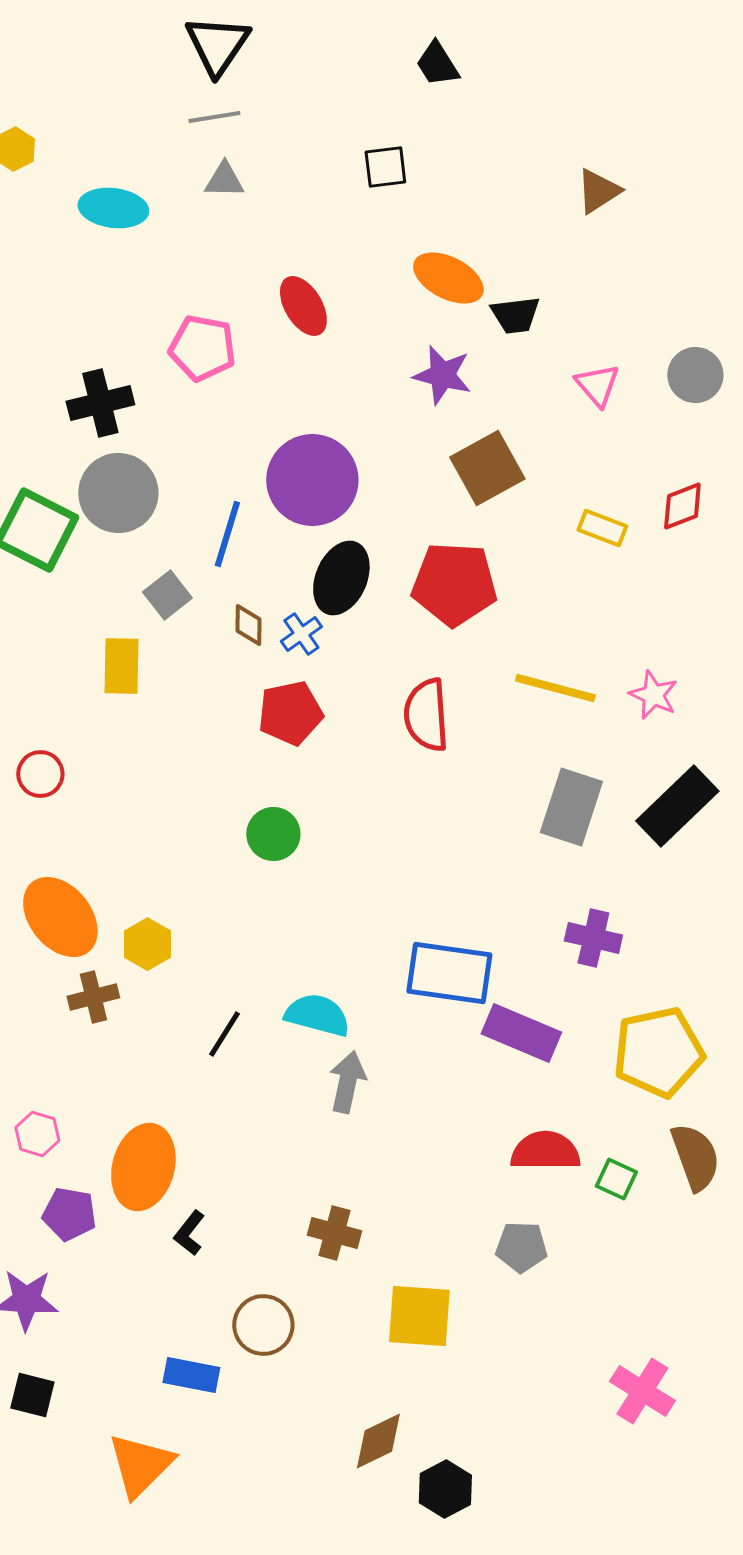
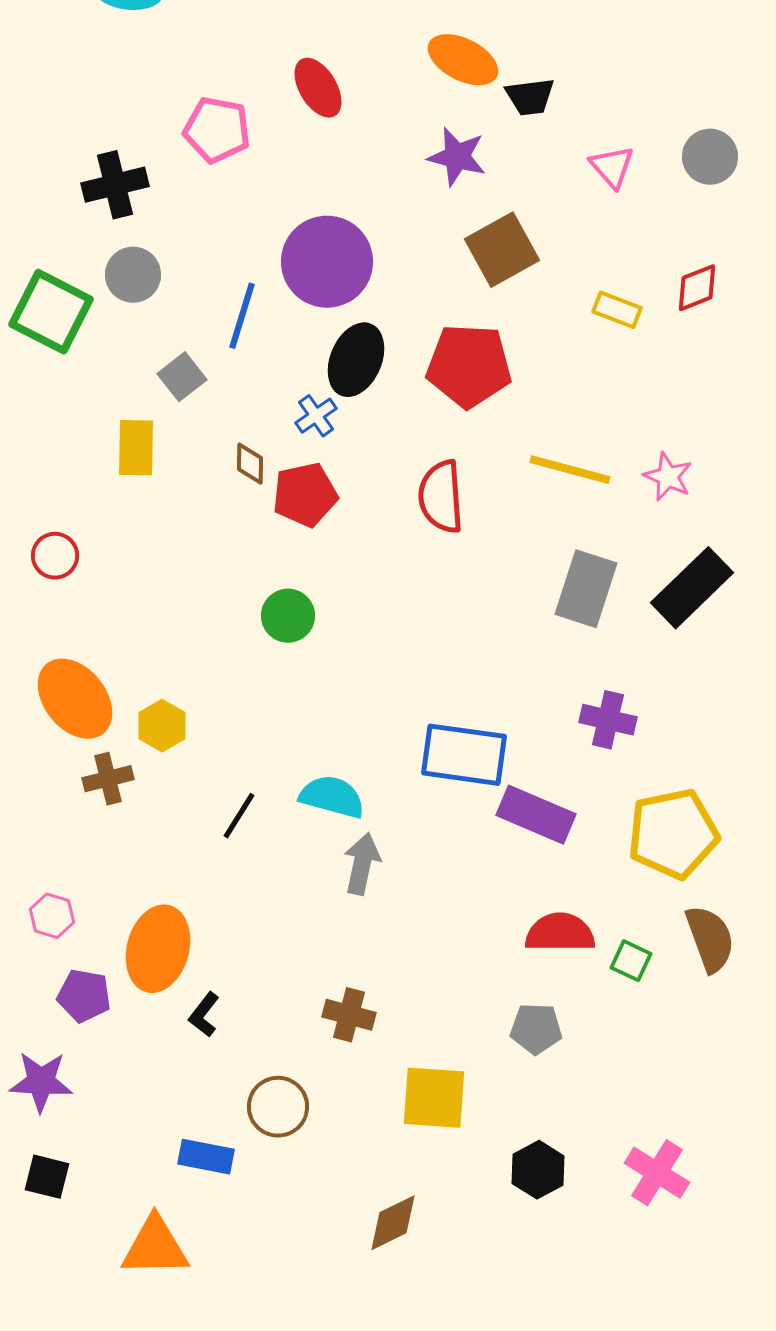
gray circle: (118, 493) -> (133, 275), size x0.7
brown diamond: (248, 625) -> (250, 464), moved
orange triangle: (140, 1465) -> (155, 1247), turned 44
black hexagon: (445, 1489) -> (538, 1170), moved

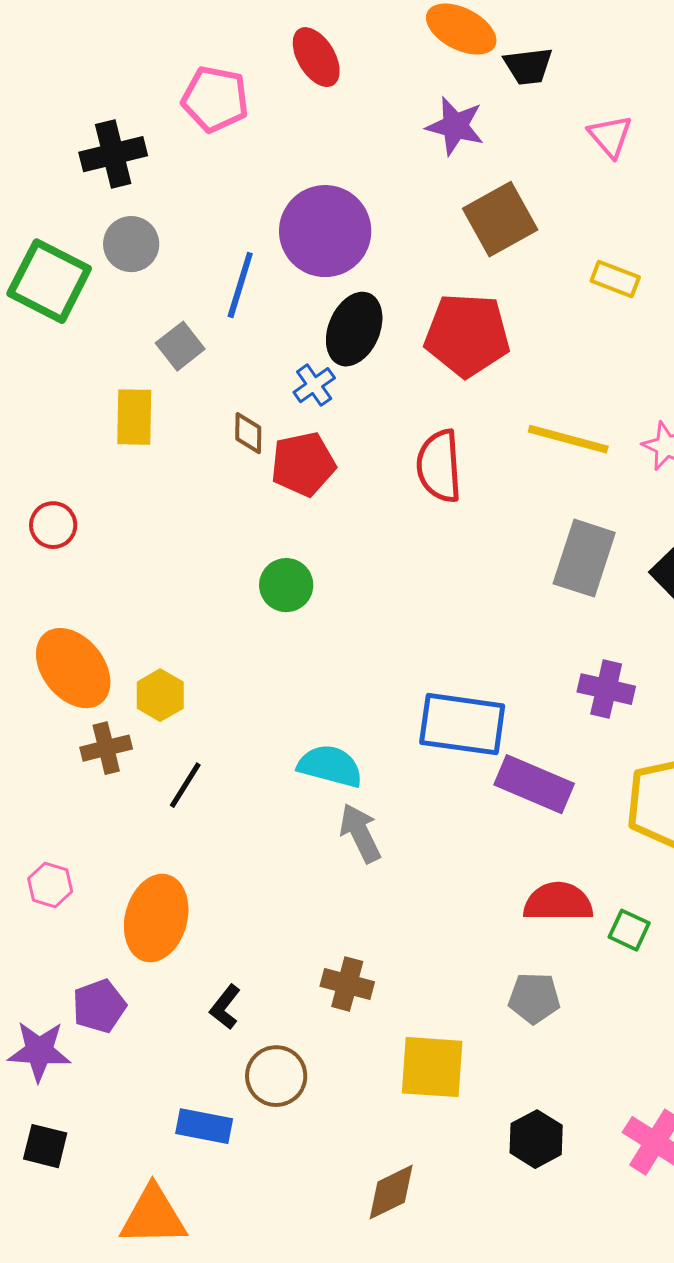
black line: (239, 816) -> (185, 785), moved
gray arrow: (362, 864) -> (360, 833), turned -38
purple pentagon: (84, 996) -> (99, 1006), moved, turned -30
black L-shape: (204, 1015) -> (225, 1007), moved

